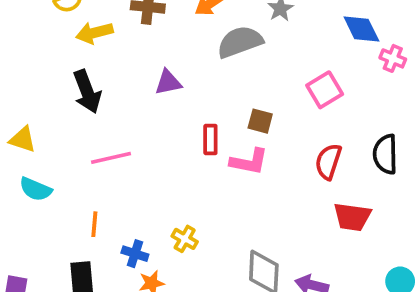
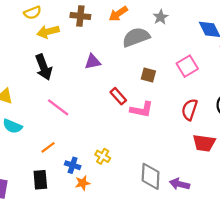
brown square: (260, 121) -> (148, 75), moved
red rectangle: (210, 139) -> (118, 96), turned -42
pink line: (111, 158) -> (58, 107), turned 50
orange line: (94, 224) -> (48, 147), turned 48

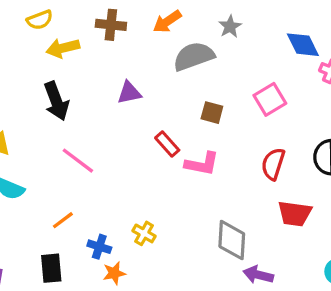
gray diamond: (151, 176) -> (232, 240), moved

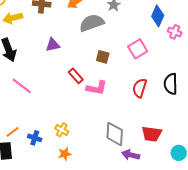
blue diamond: (303, 45) -> (158, 16), turned 50
red trapezoid: (295, 214) -> (152, 134), moved
orange line: (63, 220) -> (13, 132), moved
orange star: (114, 273) -> (65, 154), moved

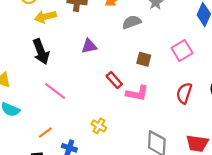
gray semicircle: (92, 23) -> (132, 22), size x0.7
yellow cross: (62, 130) -> (99, 126), moved
orange line: (13, 132) -> (45, 133), moved

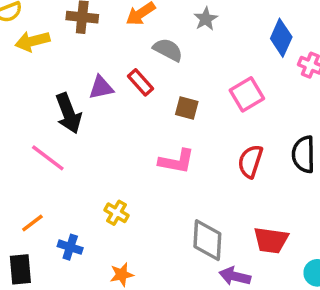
gray semicircle: (132, 22) -> (168, 50), turned 48
black arrow: (41, 52) -> (68, 113), moved
red rectangle: (114, 80) -> (141, 82), moved

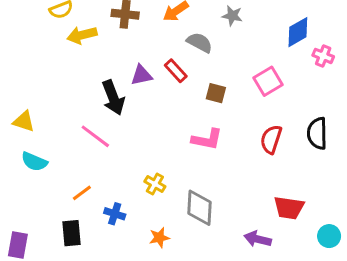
gray star: (206, 19) -> (232, 16), turned -30
blue diamond: (281, 38) -> (298, 32), turned 36
gray diamond: (207, 240) -> (200, 208), moved

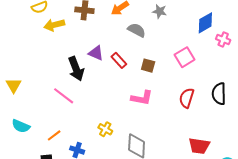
red rectangle: (176, 71) -> (119, 60), moved
purple triangle: (141, 75) -> (96, 53), turned 35
yellow triangle: (24, 121) -> (14, 85), turned 42
cyan semicircle: (34, 162) -> (21, 126), moved

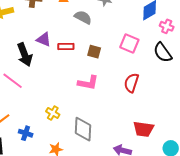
pink square: (185, 57) -> (129, 43), turned -36
red rectangle: (119, 60) -> (66, 47), turned -49
black semicircle: (219, 94) -> (163, 53), moved, turned -35

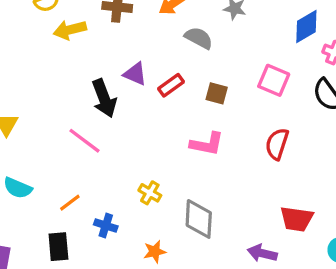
red rectangle: (66, 47) -> (171, 85), turned -35

